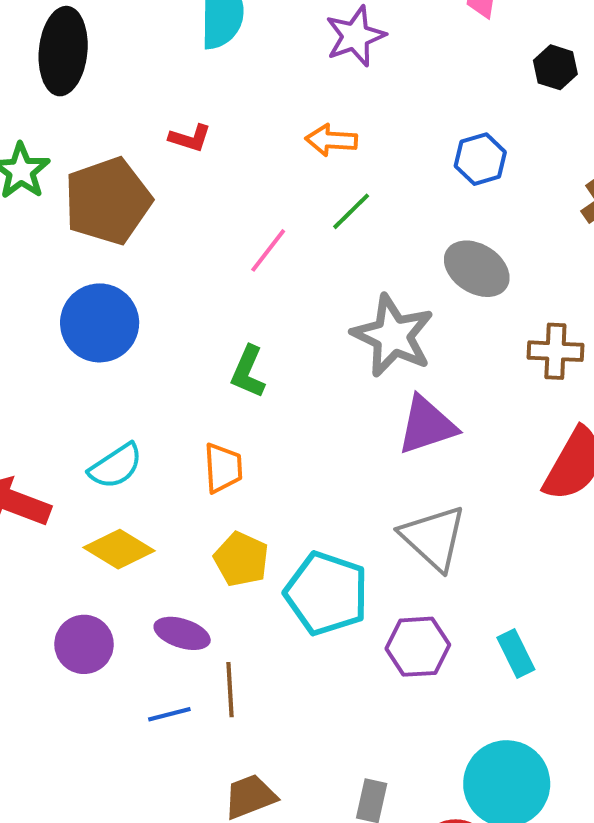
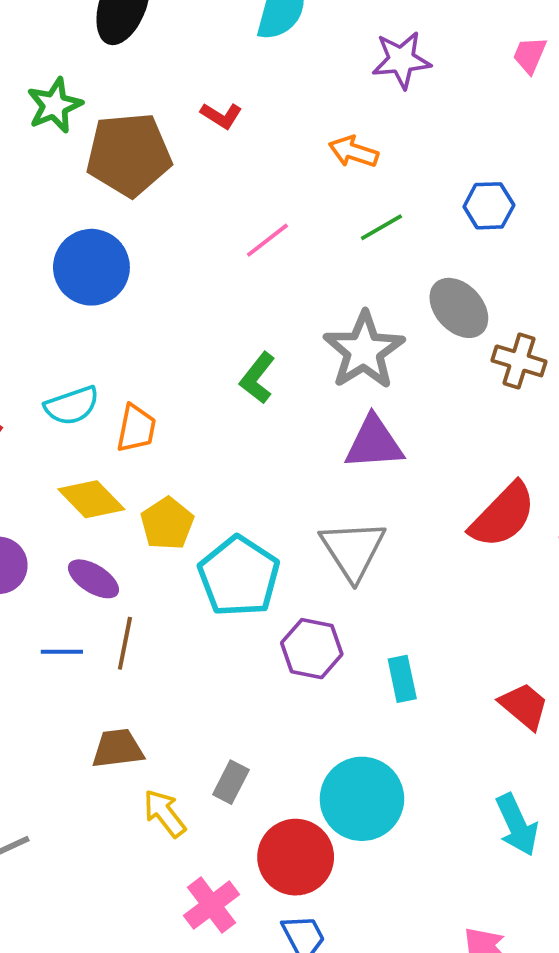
green line: (351, 211) -> (381, 227), moved
brown cross: (555, 351) -> (519, 361), moved
green L-shape: (248, 372) -> (257, 378), moved
orange trapezoid: (223, 468) -> (136, 428), moved
yellow diamond: (119, 549) -> (91, 499), moved

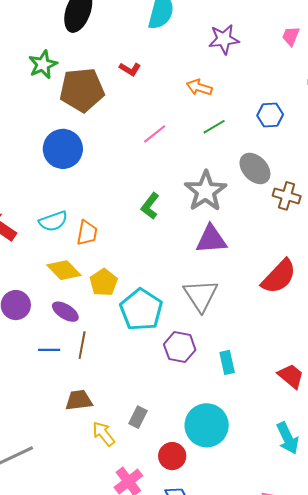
red circle: (296, 857) -> (172, 456), size x0.7

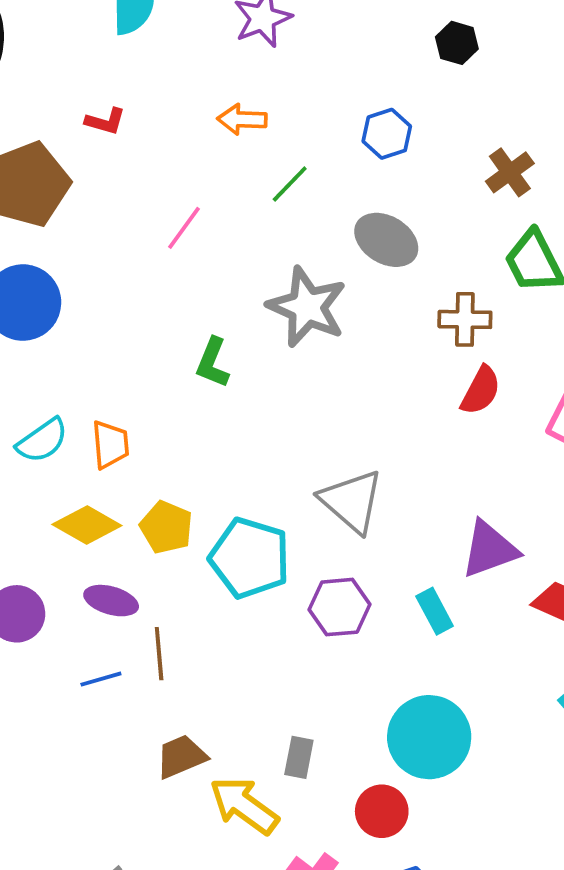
brown cross: (287, 196) -> (465, 319), moved
purple triangle: (211, 239) -> (490, 549), moved
red semicircle: (279, 277) -> (481, 391), moved, size x0.7
yellow arrow: (104, 434) -> (244, 806), size x1.4

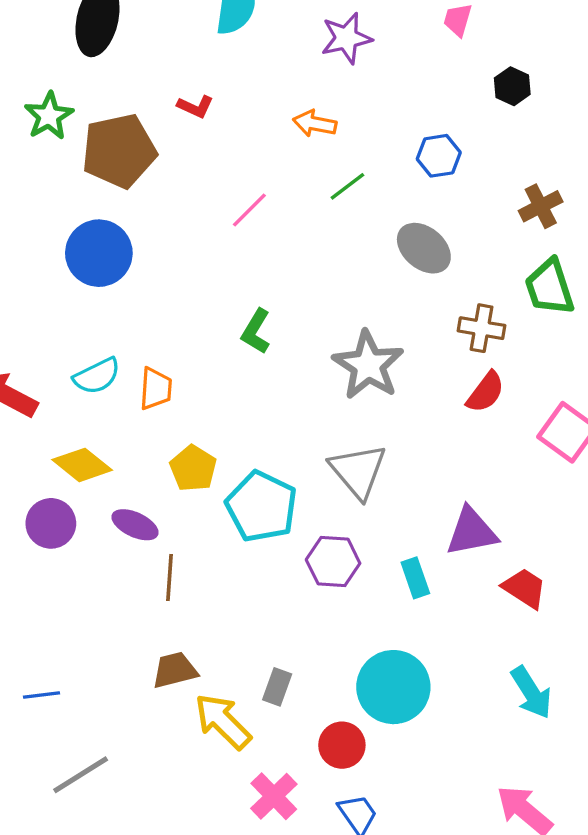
gray star: (307, 307) -> (368, 365), moved
yellow diamond: (87, 525) -> (82, 465), moved
blue line: (101, 679) -> (41, 695), moved

